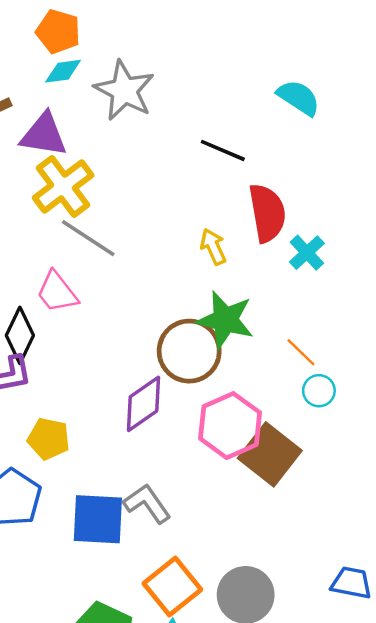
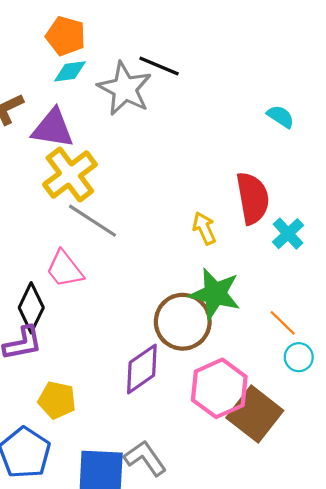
cyan semicircle: (298, 98) -> (280, 117), moved, size x0.7
black line: (223, 150) -> (159, 66), moved

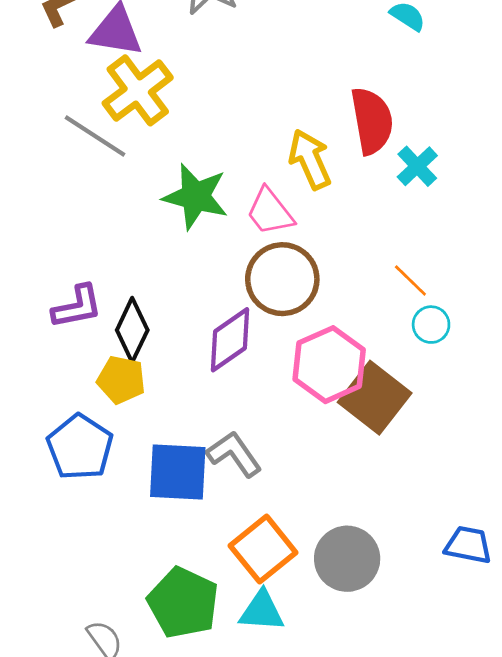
gray line: (92, 221) -> (95, 136), moved
yellow arrow: (204, 228) -> (310, 159), size x1.4
pink trapezoid: (65, 269) -> (270, 212), moved
green star: (215, 294) -> (196, 197), moved
black diamond: (31, 308) -> (132, 330), moved

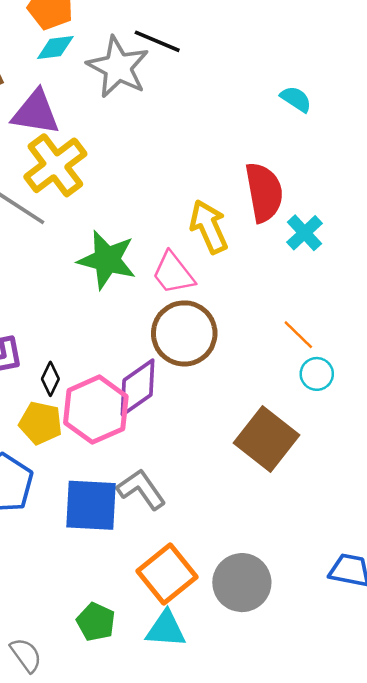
black diamond: (132, 330) -> (50, 379), size x0.6
pink hexagon: (329, 365) -> (96, 410), moved
green pentagon: (183, 603) -> (96, 622), size x0.6

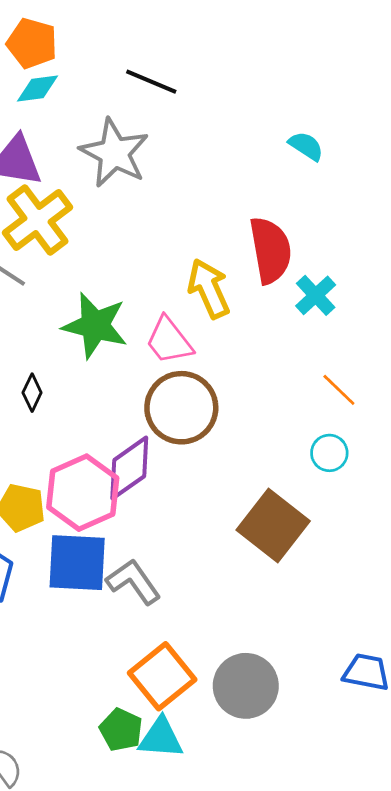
gray star: (118, 67) -> (114, 153), moved
orange line: (298, 335) -> (339, 390), moved
black diamond: (50, 379) -> (32, 393), moved
blue square: (91, 505) -> (77, 563), moved
green pentagon: (96, 622) -> (121, 730), moved

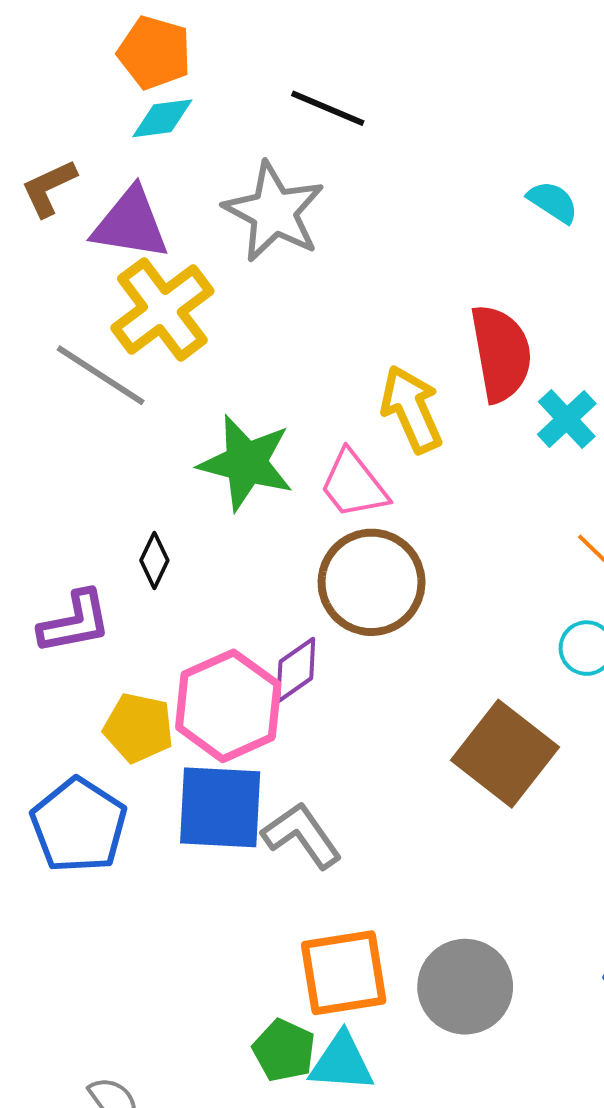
purple diamond: (129, 468) -> (296, 670), size x0.7
orange square: (162, 676) -> (344, 973), turned 30

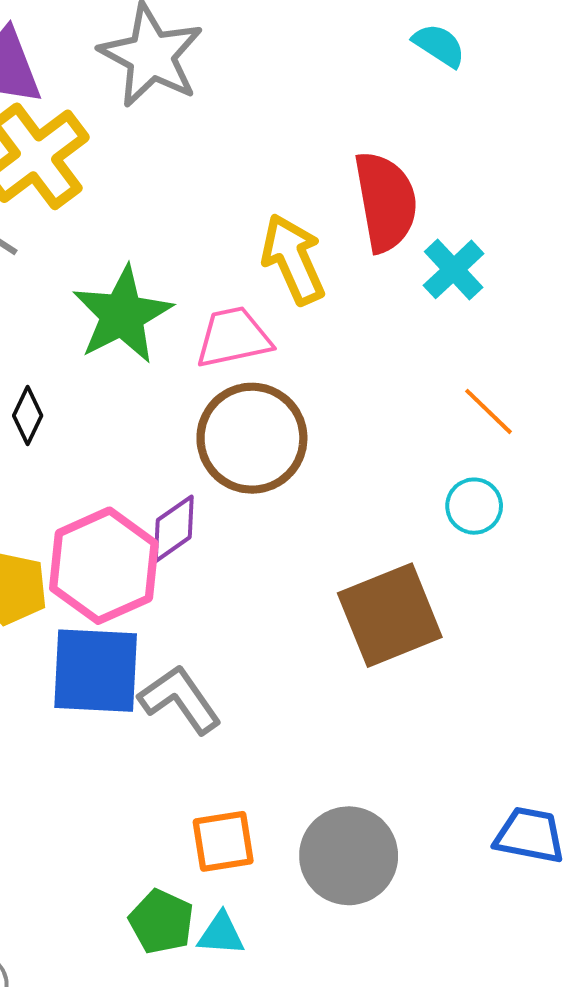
green star: (246, 463) -> (122, 315), turned 30
pink trapezoid: (354, 485) -> (233, 337), turned 116
brown square: (505, 754) -> (390, 615), turned 30
orange square: (344, 973) -> (223, 841), size x0.7
cyan triangle: (342, 1062) -> (221, 934), size x0.7

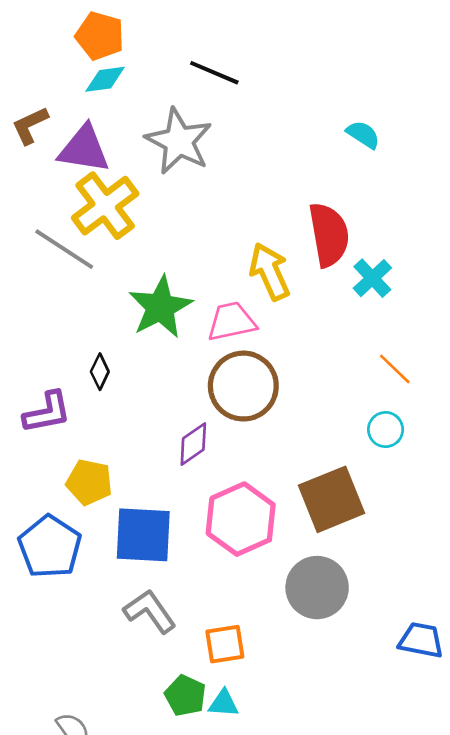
pink hexagon: (104, 566) -> (241, 519), moved
gray L-shape: (180, 699) -> (150, 611), moved
gray circle: (349, 856) -> (317, 588), moved

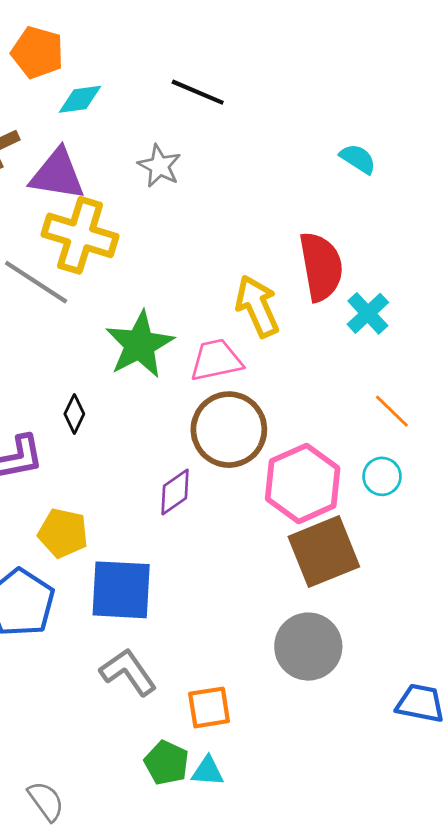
orange pentagon: (100, 36) -> (37, 52), moved
gray star: (179, 141) -> (159, 166), size x0.6
yellow cross: (105, 206) -> (80, 235), turned -36
pink hexagon: (241, 519) -> (303, 483), moved

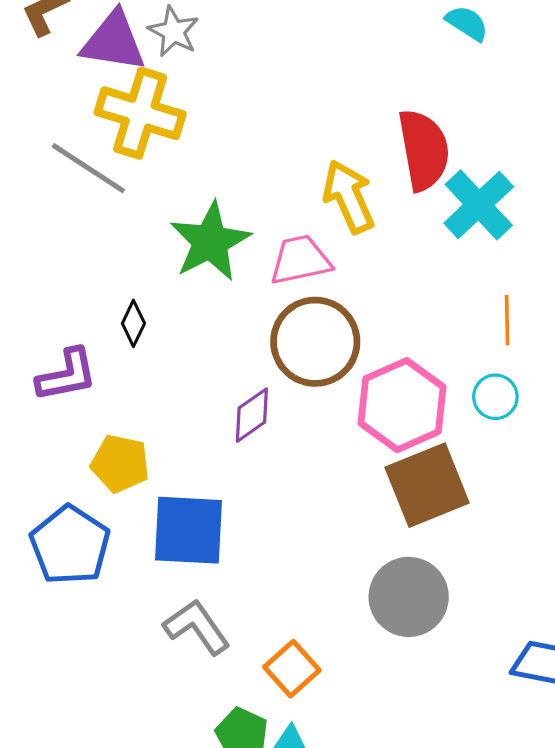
gray star: (159, 166) -> (173, 31), moved
cyan cross: (368, 313) -> (479, 205), size x1.4
orange line: (392, 411) -> (507, 320), turned 45
orange square: (209, 707) -> (292, 669), turned -33

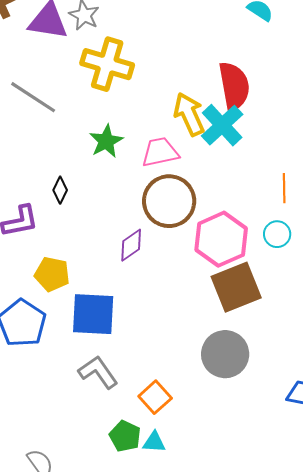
yellow cross: (140, 113) -> (107, 64), moved
cyan cross: (479, 205) -> (222, 125), moved
green star: (210, 242) -> (106, 141), size x0.7

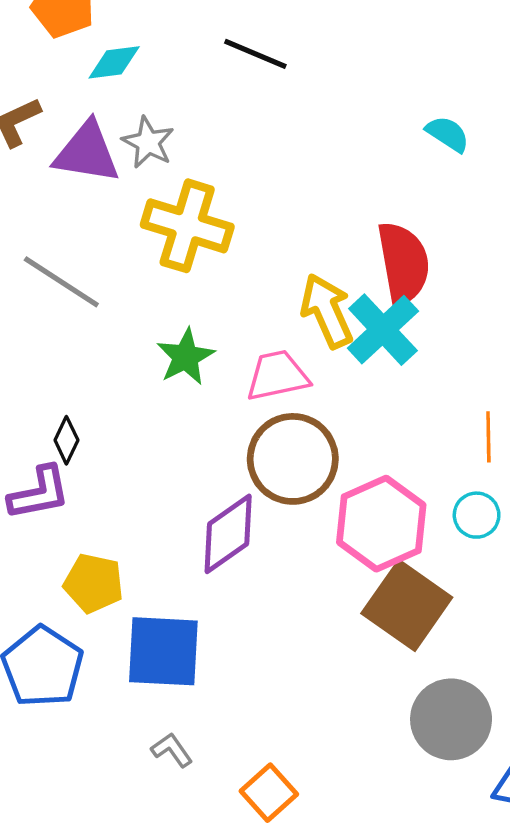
black diamond: (60, 190) -> (66, 440), moved
purple diamond: (131, 245) -> (228, 534), size x1.4
brown square: (236, 287) -> (407, 605), turned -33
gray circle: (225, 354) -> (451, 719), moved
gray L-shape: (98, 372) -> (172, 750), size x0.6

